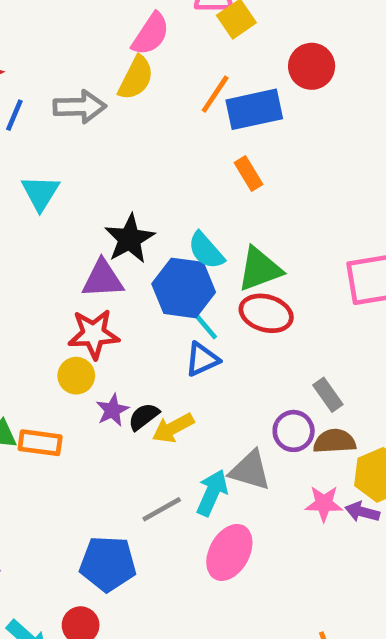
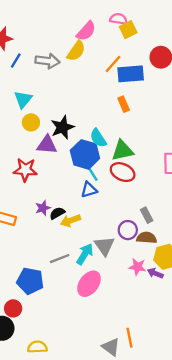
red star: (94, 334) -> (25, 170), moved
yellow circle: (76, 376) -> (31, 122), moved
gray triangle: (250, 470) -> (104, 246), turned 30

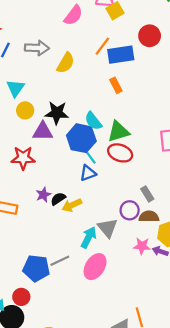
yellow semicircle: (76, 51) -> (66, 63), moved
black star: (62, 127) -> (57, 113), turned 30
gray line: (60, 259) -> (60, 261), moved

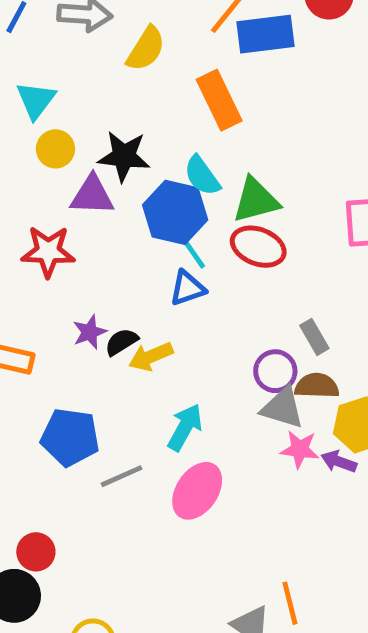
orange rectangle: (116, 85) -> (219, 100), moved, size x1.6
gray triangle: (107, 228) -> (283, 408), moved, turned -35
blue pentagon: (36, 268) -> (70, 437), moved

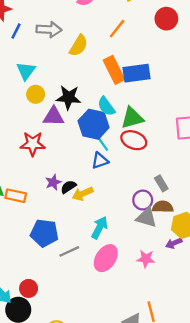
blue rectangle: (266, 34) -> (136, 73), moved
pink star: (300, 449) -> (146, 259), moved
purple arrow: (339, 462) -> (174, 243), turned -42

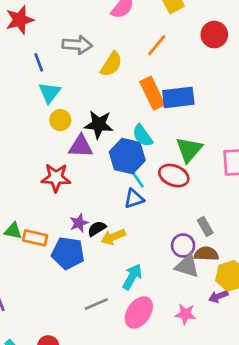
blue line: (16, 31) -> (39, 62), moved, turned -49
green triangle: (132, 118) -> (189, 150), moved, turned -35
blue pentagon: (44, 233) -> (68, 253), moved

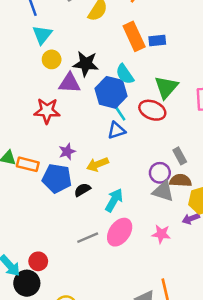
blue rectangle: (178, 97) -> (157, 40), size x0.6
black semicircle: (97, 229) -> (82, 190), moved
gray line: (96, 304) -> (88, 238), moved

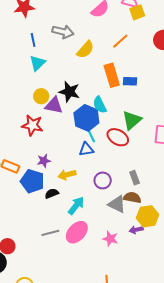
yellow circle: (52, 59) -> (41, 96), moved
purple circle: (160, 173) -> (103, 180), moved

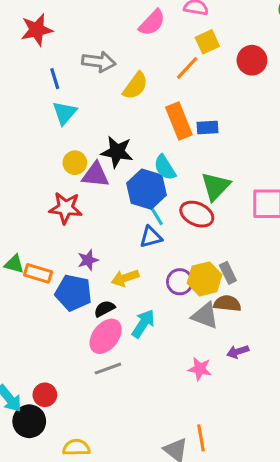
yellow square: (137, 12) -> (207, 42), moved
yellow hexagon: (148, 216) -> (205, 279), moved
pink ellipse: (77, 232) -> (106, 336), moved

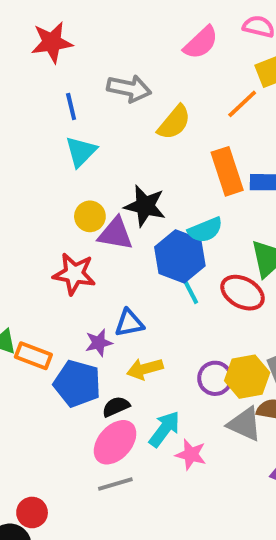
cyan semicircle: (165, 167) -> (205, 230), turned -84
blue triangle: (151, 237) -> (129, 323), moved
pink star: (200, 369) -> (191, 455), moved

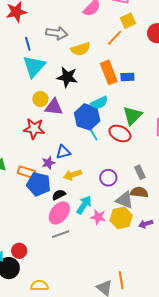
yellow semicircle: (174, 122) -> (81, 49), turned 36
cyan triangle: (81, 152) -> (34, 66), size x1.4
black star: (145, 206) -> (67, 77), moved
orange rectangle: (33, 356) -> (27, 172), moved
yellow hexagon: (247, 377) -> (121, 218), moved

